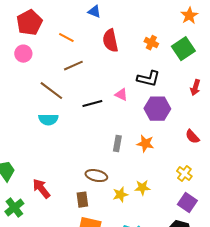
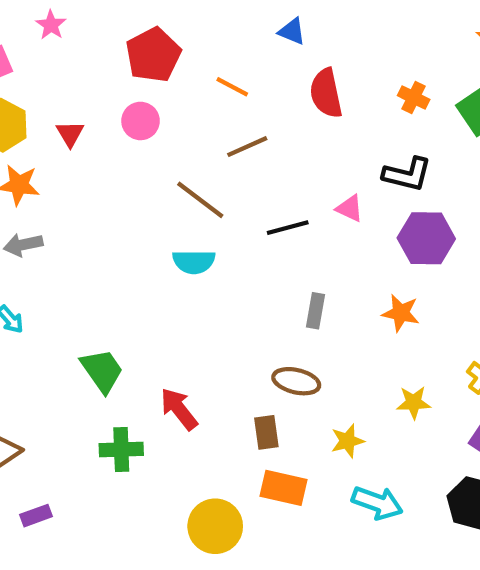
gray rectangle: (117, 144) -> (315, 311), moved
yellow star: (142, 188) -> (414, 403), moved
yellow star: (120, 195) -> (347, 441), moved
green cross: (14, 208) -> (121, 449), turned 36

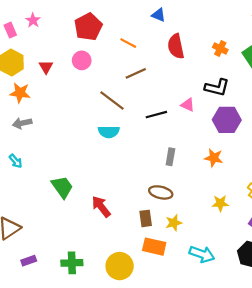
pink star: (51, 25) -> (33, 20), moved
yellow star: (347, 441) -> (174, 223), moved
green cross: (121, 449) -> (72, 263), moved

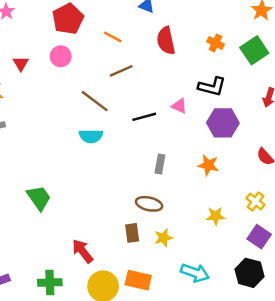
red arrow: (101, 207) -> (82, 251), moved
orange rectangle: (154, 247) -> (138, 280), moved

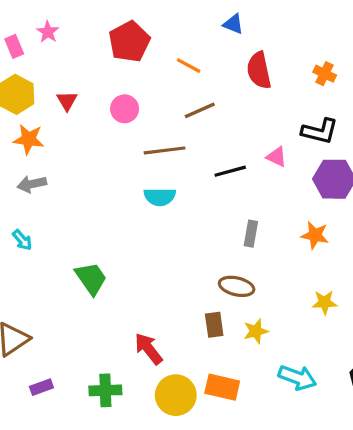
pink circle: (61, 56) -> (125, 109), moved
brown line: (95, 101) -> (165, 150), turned -44

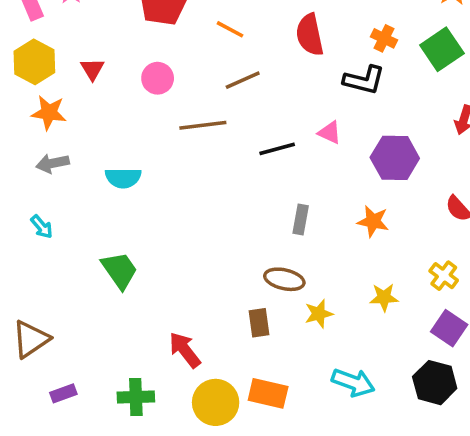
black L-shape: (320, 131) -> (364, 80), moved
cyan semicircle: (160, 197) -> (123, 178), moved
yellow star: (256, 331) -> (319, 314), moved

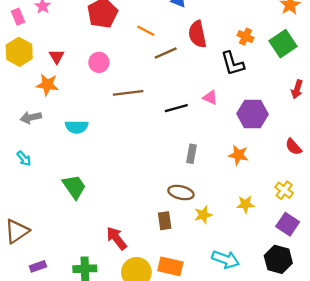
brown line: (243, 80) -> (166, 53), moved
black L-shape: (364, 80) -> (233, 64), turned 60
orange star: (49, 113) -> (47, 85), moved

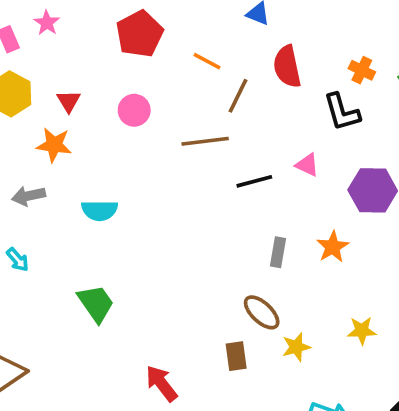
brown line: (166, 53) -> (238, 96), turned -40
brown line: (128, 93) -> (205, 141), moved
orange star: (238, 155) -> (333, 247), moved, turned 30
brown ellipse: (181, 193) -> (262, 312), turned 30

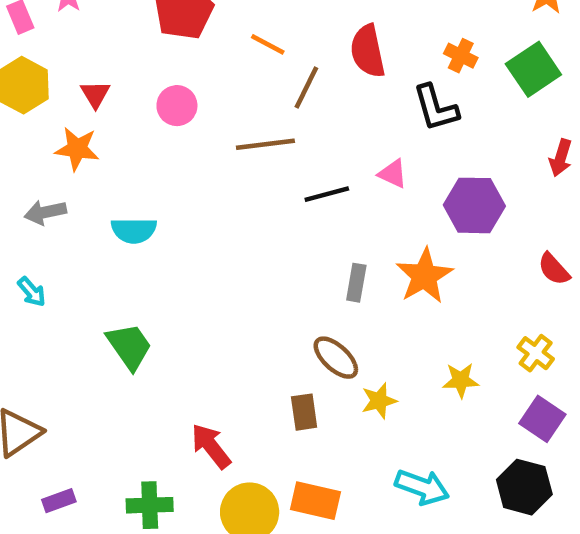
orange star: (333, 247) -> (424, 276), size x1.4

